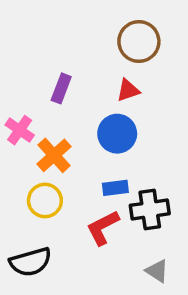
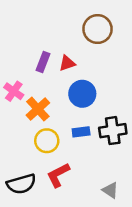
red triangle: (128, 90) -> (67, 63), moved
yellow circle: (45, 200) -> (47, 141), moved
black cross: (150, 210) -> (113, 131), moved
red L-shape: (103, 228) -> (58, 175), moved

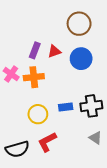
blue circle: (82, 94) -> (81, 59), moved
orange cross: (38, 109) -> (34, 77), moved, turned 36
gray triangle: (110, 190) -> (96, 138), moved

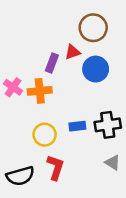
purple rectangle: (35, 50) -> (52, 63), moved
red triangle: (54, 51) -> (73, 52), moved
red L-shape: (47, 142) -> (56, 167), turned 135

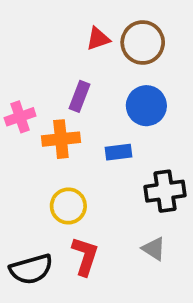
red triangle: (73, 52) -> (98, 39), moved
pink cross: (13, 87) -> (20, 117), moved, turned 36
blue rectangle: (77, 126) -> (118, 152), moved
gray triangle: (113, 163) -> (154, 249), moved

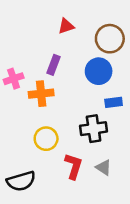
brown circle: (143, 42) -> (110, 39), moved
blue rectangle: (118, 152) -> (114, 102), moved
black cross: (165, 191) -> (94, 129), moved
red L-shape: (85, 256) -> (74, 166), moved

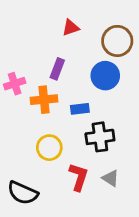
blue rectangle: (114, 102) -> (80, 109), moved
black semicircle: (21, 181) -> (23, 193), turned 40

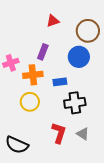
yellow circle: (49, 148) -> (30, 102), moved

